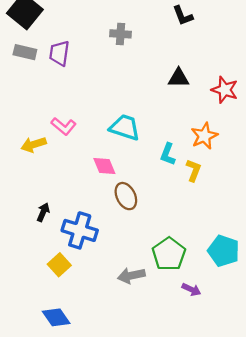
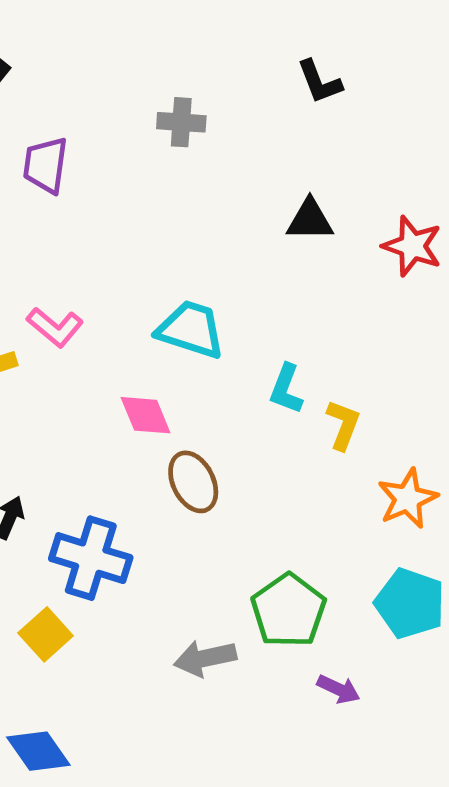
orange star: (204, 136) -> (408, 499), moved

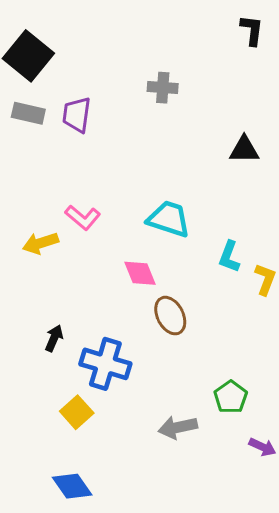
black L-shape: (319, 82) -> (252, 30), moved, turned -152
green pentagon: (288, 611) -> (231, 397), size x0.7

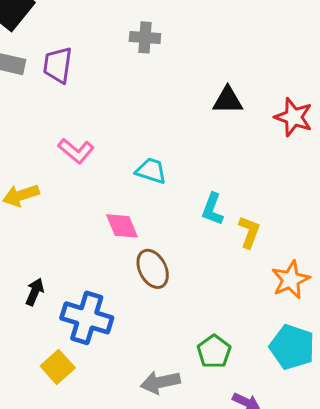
pink L-shape: (83, 217) -> (76, 151), moved
cyan trapezoid: (169, 219) -> (151, 171), size x0.7

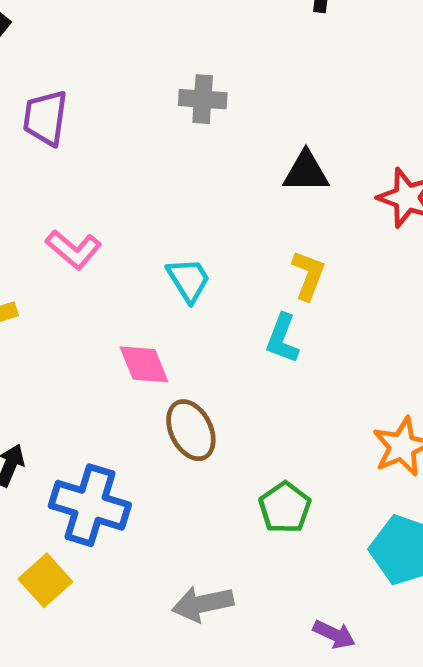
gray cross: (145, 37) -> (203, 99), moved
cyan trapezoid: (151, 171) -> (189, 280), turned 40
yellow L-shape: (249, 232) -> (308, 275), moved
green pentagon: (214, 352) -> (285, 508), moved

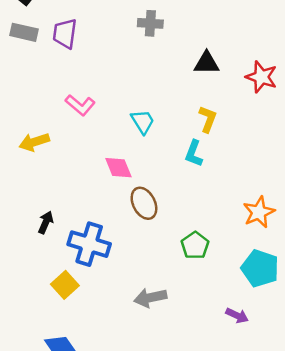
purple arrow: (334, 634) -> (237, 316), moved

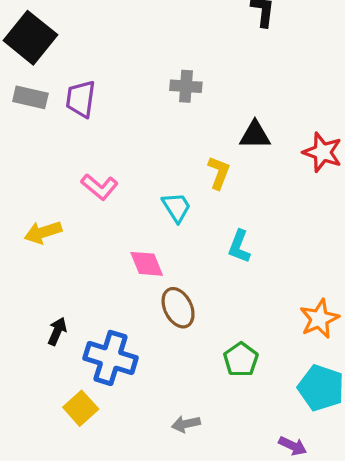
yellow L-shape: (208, 119) -> (219, 173), moved
gray arrow: (150, 298) -> (186, 424), size x0.7

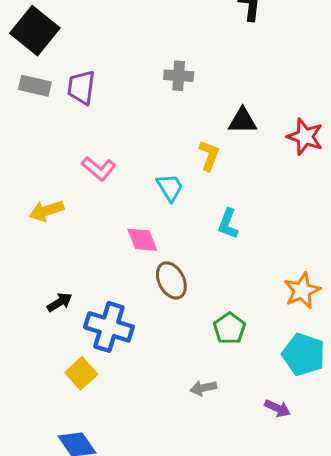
black arrow: (57, 331) -> (60, 302), turned 35
gray arrow: (186, 424) -> (203, 388), moved

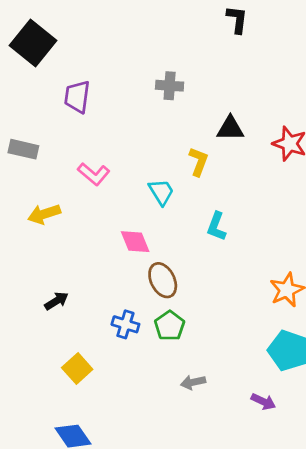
gray rectangle: (35, 86) -> (23, 149), moved
blue cross: (109, 327) -> (125, 324), moved, size x0.6
green pentagon: (229, 328) -> (170, 326), moved

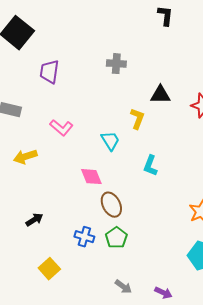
gray arrow: (193, 382) -> (123, 287), moved, turned -132
purple arrow: (263, 402) -> (163, 293), moved

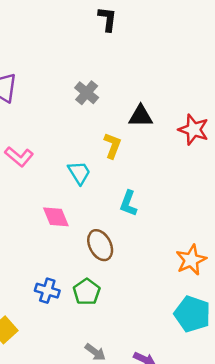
black L-shape: (165, 16) -> (108, 19), moved
gray cross: (116, 64) -> (87, 93), moved, turned 36
brown ellipse: (111, 205) -> (100, 245), moved

